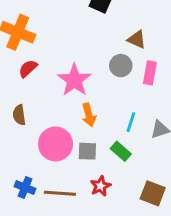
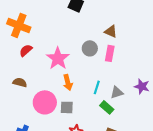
brown triangle: (137, 39) -> (111, 31), moved
brown semicircle: (19, 115) -> (20, 82), turned 112
green rectangle: (121, 151) -> (107, 107), moved

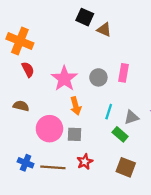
brown triangle: (111, 31) -> (104, 30), moved
gray circle: (90, 48) -> (98, 77), moved
red semicircle: (26, 50) -> (28, 69), turned 104

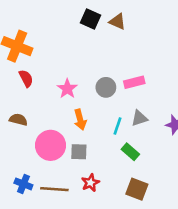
brown triangle: (104, 30) -> (117, 22), moved
pink rectangle: (123, 73) -> (134, 82), turned 66
pink star: (64, 79) -> (67, 89), size x0.7
gray triangle: (131, 117) -> (139, 118), moved

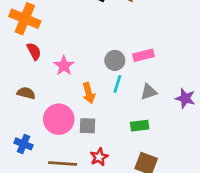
pink star: (67, 89) -> (64, 66), moved
cyan line: (117, 126) -> (117, 84), moved
green rectangle: (130, 152) -> (140, 126), turned -48
blue cross: (23, 184) -> (23, 144), moved

